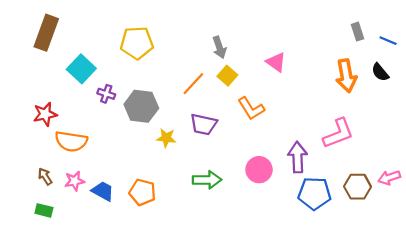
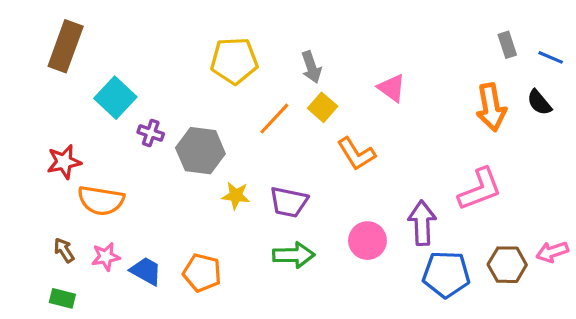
yellow pentagon: (137, 43) -> (234, 61), moved
purple trapezoid: (204, 124) -> (289, 202), moved

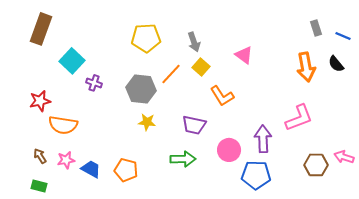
gray hexagon: (200, 151) -> (141, 89), moved
purple trapezoid: (289, 202) -> (194, 125), moved
pink arrow: (552, 252) -> (344, 157), turned 36
blue pentagon: (446, 274) -> (256, 175), moved

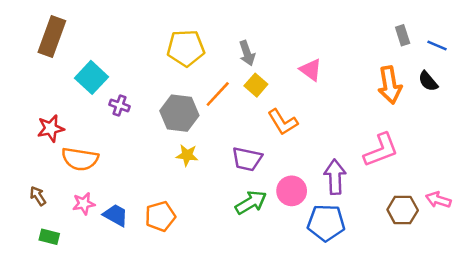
brown arrow: (40, 156) -> (38, 196), moved
green arrow: (183, 159) -> (251, 202), moved, turned -30
orange pentagon: (126, 170) -> (160, 216), turned -30

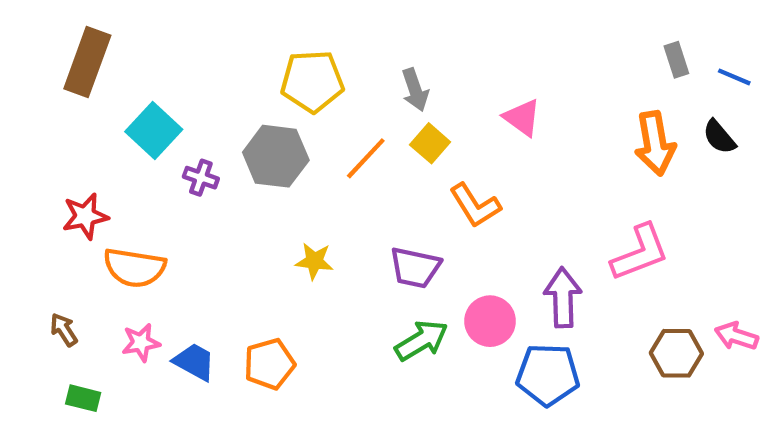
gray hexagon: (179, 113) -> (276, 156), moved

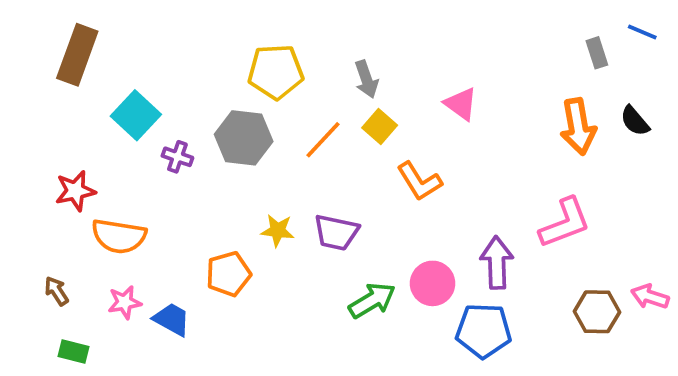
blue line: (734, 77) -> (642, 32), moved
purple trapezoid: (415, 268) -> (336, 232), moved
orange pentagon: (269, 364) -> (228, 274), moved

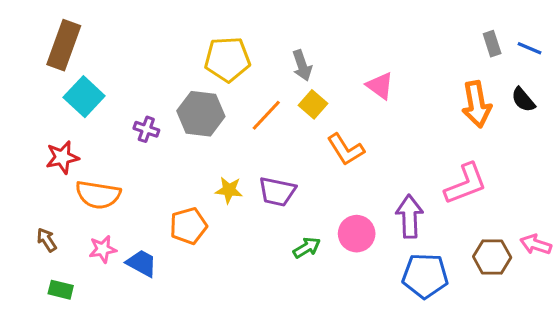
blue line: (642, 32) -> (529, 48), moved
cyan square: (136, 115) -> (84, 97), moved
green arrow: (372, 300) -> (307, 248), size x0.7
blue pentagon: (484, 331) -> (425, 276), moved

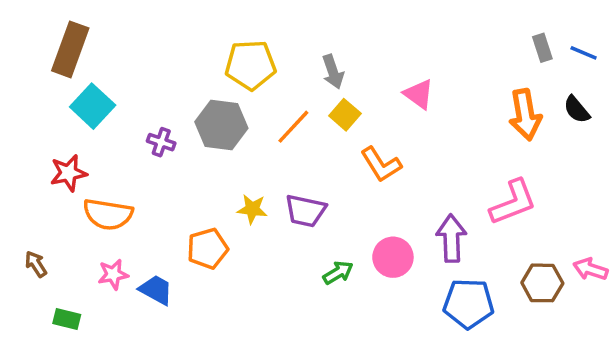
brown arrow: (47, 240) -> (36, 264), moved

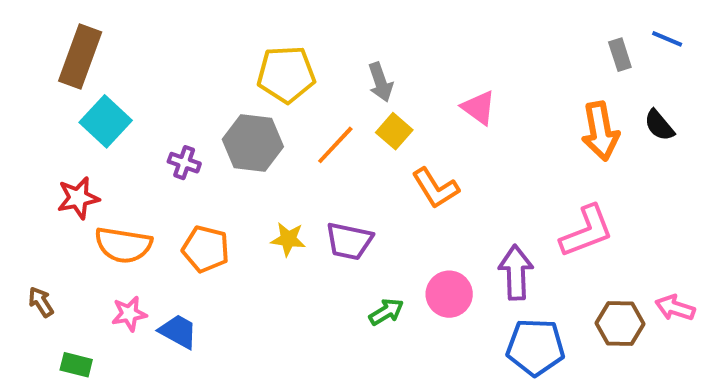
blue line: (584, 53) -> (667, 39), moved
orange pentagon: (208, 249) -> (206, 249), moved, turned 30

